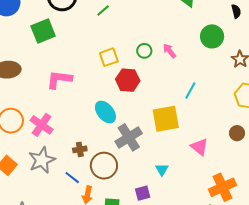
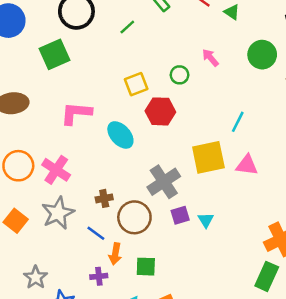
pink arrow: (169, 51) -> (210, 58), moved
cyan ellipse: (105, 112) -> (120, 135), moved
pink triangle: (199, 147) -> (247, 165), moved, turned -30
purple square: (143, 193) -> (180, 215), moved

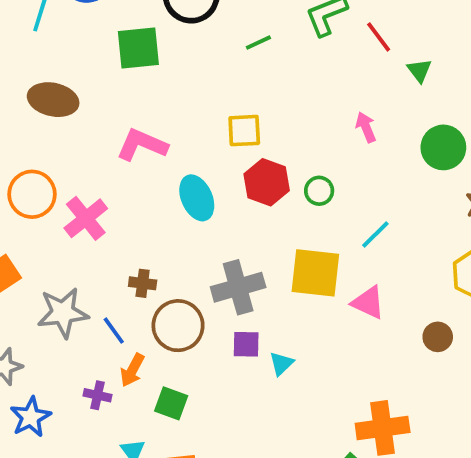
green circle: (180, 75) -> (319, 191), moved
gray star: (58, 213) -> (63, 313), moved

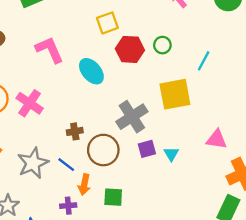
pink L-shape: (142, 145) -> (50, 50), turned 60
pink triangle: (368, 303) -> (217, 139), moved

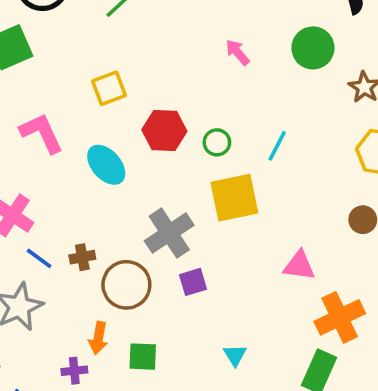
yellow square: (107, 23) -> (109, 88), moved
green circle: (162, 45) -> (217, 142), moved
cyan triangle: (171, 154) -> (235, 355), moved
blue line: (66, 165) -> (39, 258), moved

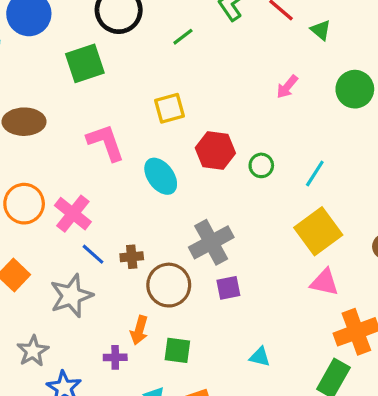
pink arrow: (238, 52) -> (287, 87), turned -105
yellow square: (234, 198) -> (318, 231), moved, turned -30
cyan triangle: (235, 355) -> (260, 357), turned -50

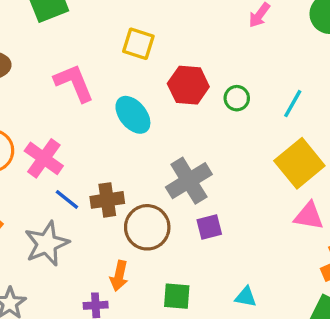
yellow square: (169, 108) -> (138, 44), turned 36
brown cross: (132, 257) -> (107, 200), size x1.4
green square: (177, 350) -> (177, 296), moved

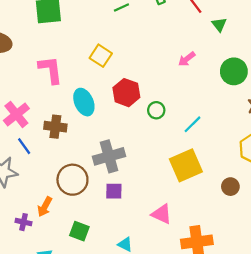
brown cross: (107, 200) -> (55, 127), moved
pink triangle: (309, 216) -> (162, 214), moved

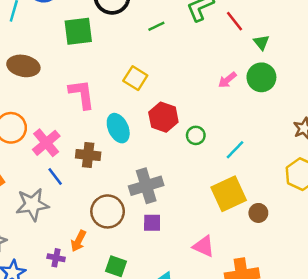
green circle: (234, 71) -> (261, 77), moved
brown circle: (230, 187) -> (258, 213), moved

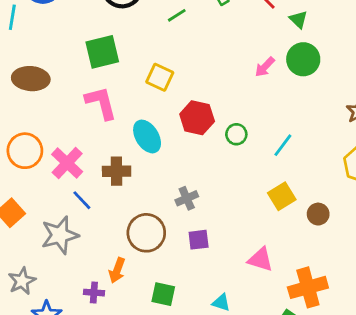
green square: (78, 31) -> (102, 52), moved
gray cross: (146, 186) -> (187, 198), size x0.6
yellow square: (229, 194) -> (282, 196), size x0.7

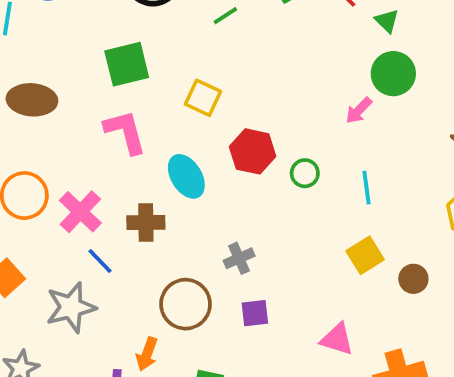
pink arrow: (265, 67) -> (359, 110), moved
cyan line: (283, 145) -> (366, 188), turned -45

